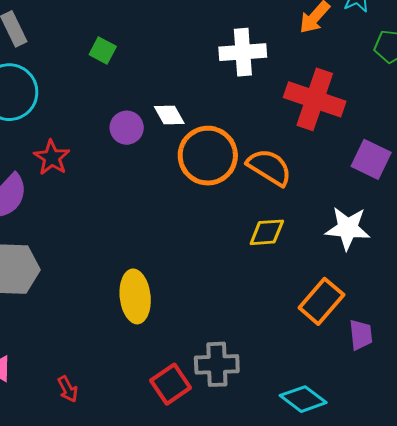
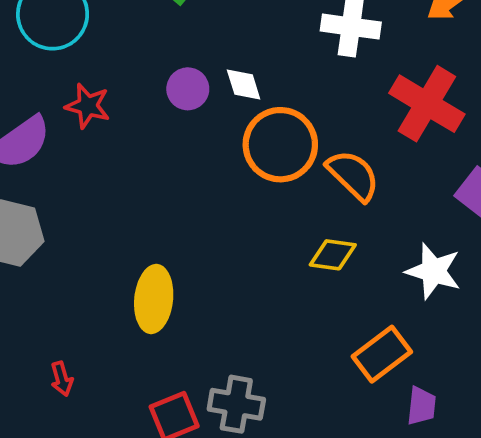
red star: (52, 158) -> (88, 106), turned -30
red arrow: (68, 389) -> (62, 379), moved

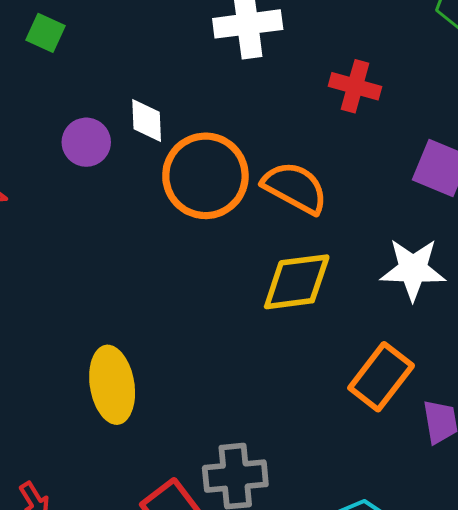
white diamond: (244, 85) -> (147, 121), turned 30
red cross: (427, 104) -> (355, 86), size x0.6
yellow diamond: (333, 255) -> (297, 282), size x1.4

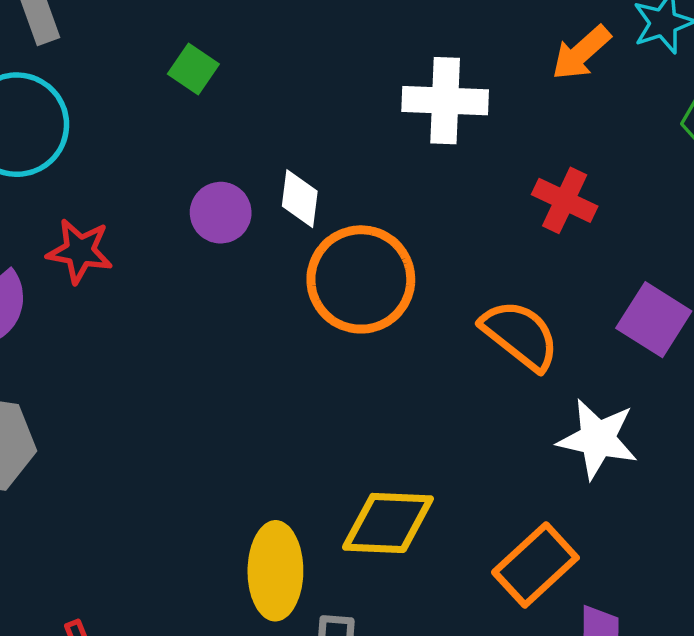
orange semicircle: (295, 188) -> (520, 335), moved
yellow diamond: (297, 282) -> (388, 523), moved
yellow ellipse: (112, 385) -> (275, 571), moved

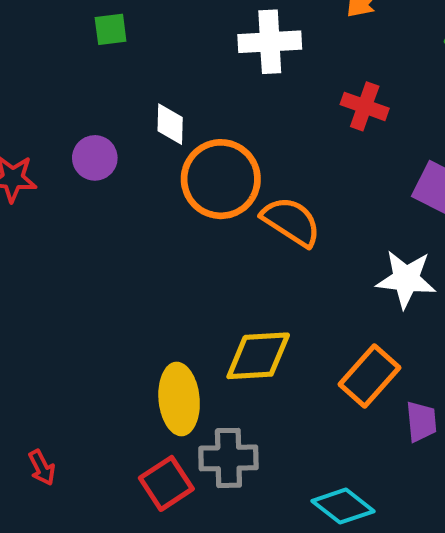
green square: (193, 69) -> (111, 29), moved, turned -36
purple circle: (221, 213) -> (95, 158), moved
orange semicircle: (520, 335) -> (291, 222), moved

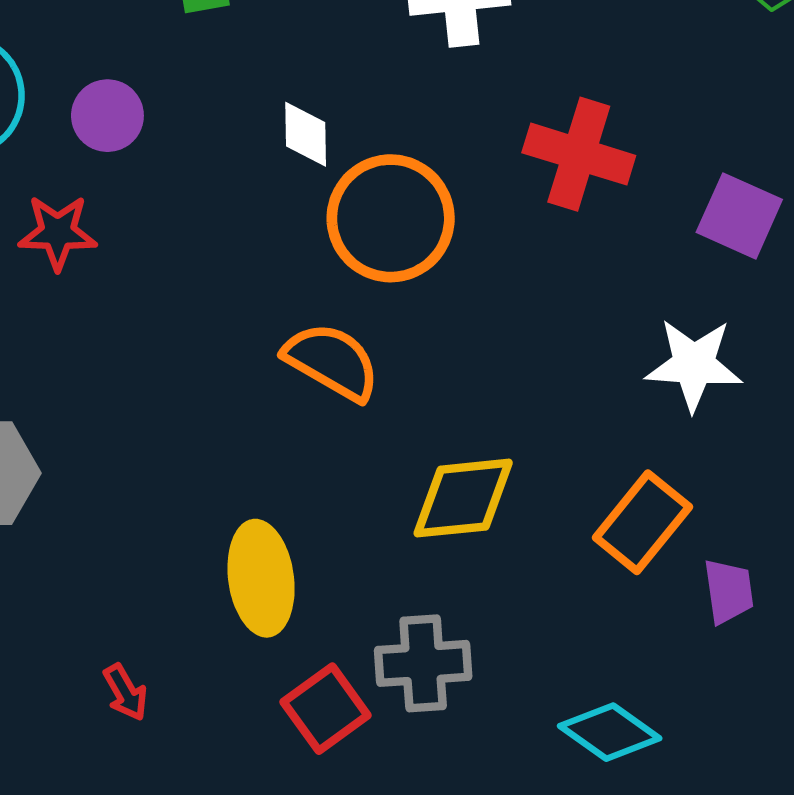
red cross: (365, 106) -> (579, 154), moved, size x1.4
purple circle: (95, 158) -> (107, 116), moved
orange semicircle: (291, 222) -> (332, 361), moved
yellow ellipse: (179, 399) -> (261, 578), moved

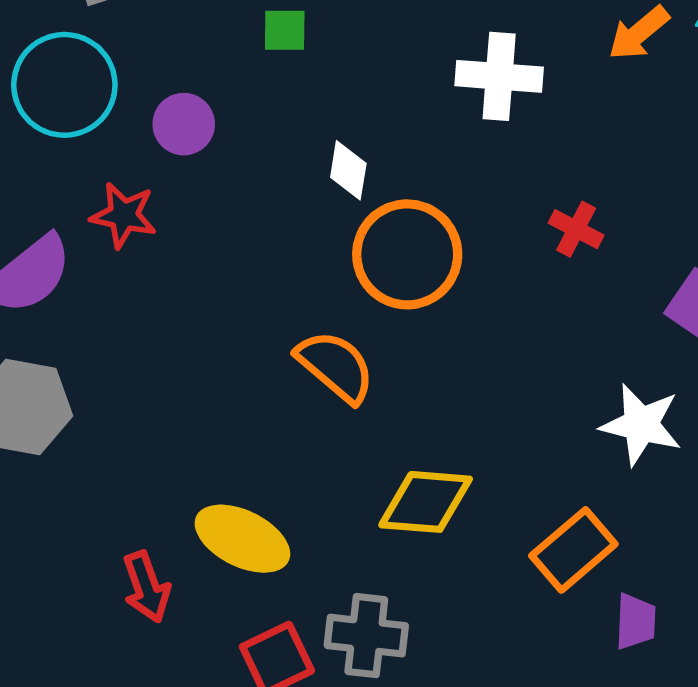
red cross: (579, 154) -> (576, 229), size x0.6
yellow ellipse: (261, 578) -> (242, 539), turned -66
red arrow: (125, 692) -> (147, 587), moved, size x1.4

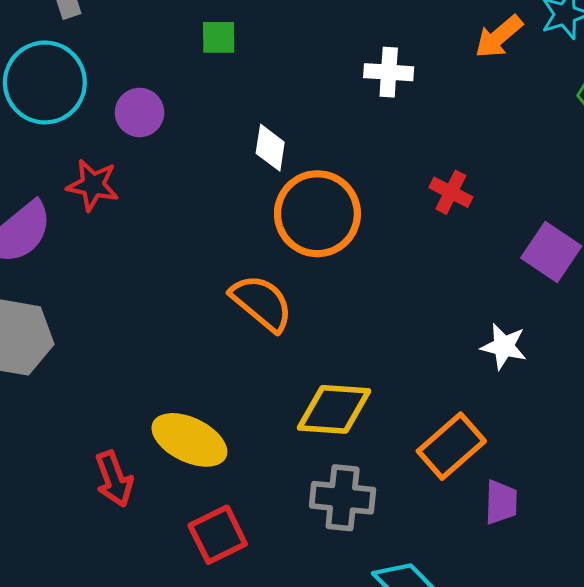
white cross: (499, 76) -> (389, 72), size x0.7
white star: (641, 425) -> (504, 346), size x0.7
gray cross: (366, 636) -> (343, 498), moved

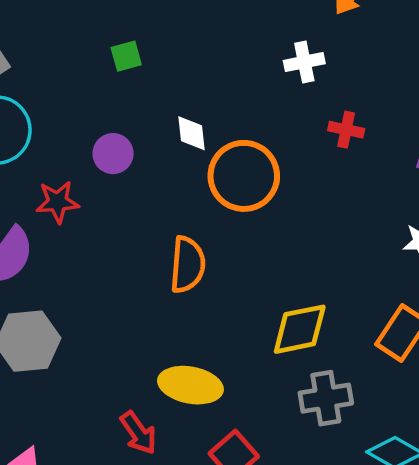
white cross: (389, 72) -> (304, 62), moved
purple circle: (140, 112) -> (113, 154), moved
orange semicircle: (262, 303) -> (188, 265), moved, turned 70

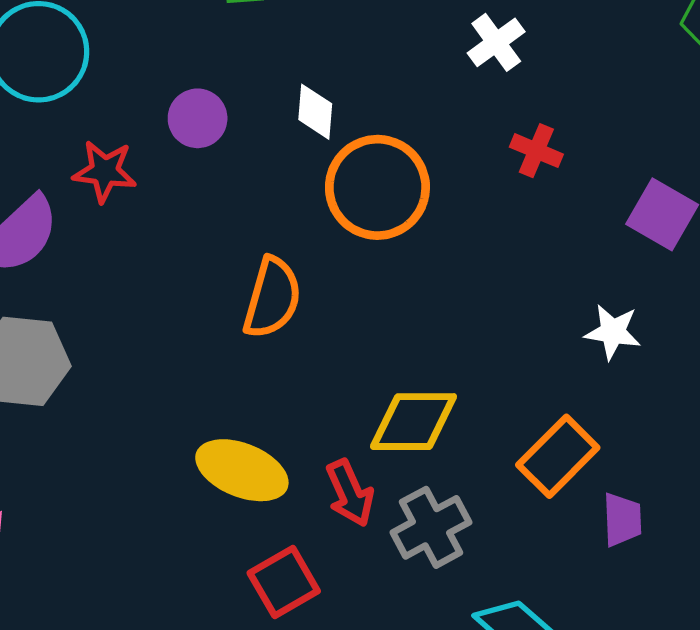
white cross: (304, 62) -> (496, 42), turned -36
gray cross: (326, 398) -> (431, 527), turned -30
red arrow: (138, 433) -> (350, 493), moved

